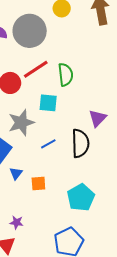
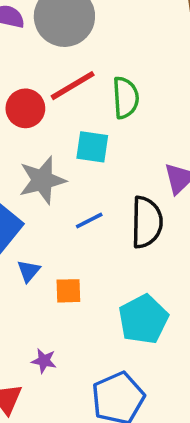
purple star: (17, 222) -> (44, 361), moved

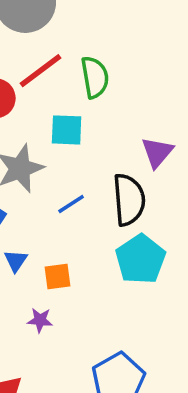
cyan pentagon: (143, 319) -> (140, 259), moved
purple star: (44, 361) -> (40, 320), moved

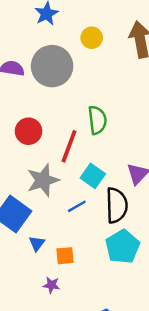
red line: (41, 71) -> (69, 146), moved, turned -36
cyan square: (67, 130) -> (93, 176), moved, turned 30

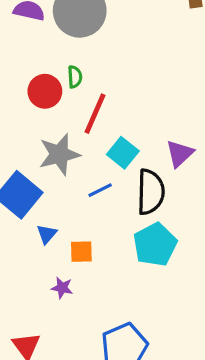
green semicircle: (97, 120) -> (75, 77), moved, size x0.6

